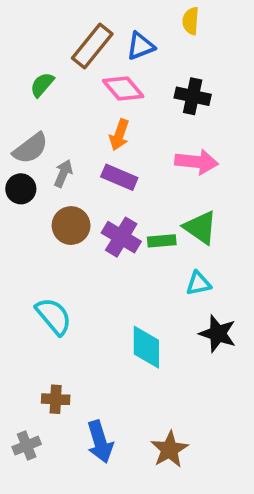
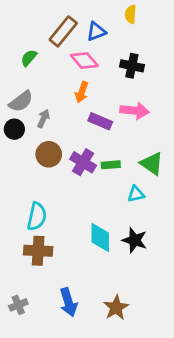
purple rectangle: (119, 177) -> (100, 121), moved
green triangle: (200, 227) -> (152, 164), moved
cyan semicircle: (54, 316) -> (37, 216), turned 52
black star: (218, 334) -> (135, 240), moved
brown cross: (56, 399) -> (38, 251), moved, size x1.5

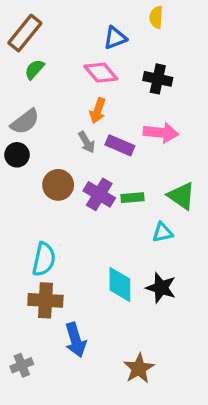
brown rectangle: (63, 31) -> (25, 33), moved
gray arrow: (43, 119) -> (87, 142), moved, turned 126
blue arrow: (69, 302) -> (76, 340), moved

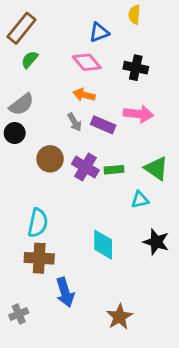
orange arrow: (98, 111) -> (84, 95), turned 85
black star: (161, 288) -> (156, 242), moved

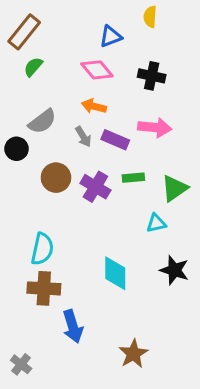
gray semicircle: (21, 104) -> (42, 121), moved
green triangle: (156, 168) -> (174, 188), turned 50
green rectangle: (114, 170) -> (133, 178), moved
gray cross: (19, 314) -> (21, 364), moved, turned -30

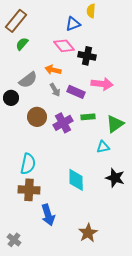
yellow semicircle: (150, 17) -> (91, 11), moved
black cross: (152, 76) -> (87, 56), moved
orange arrow: (94, 106) -> (53, 70), moved
purple cross: (95, 187) -> (63, 123), turned 30

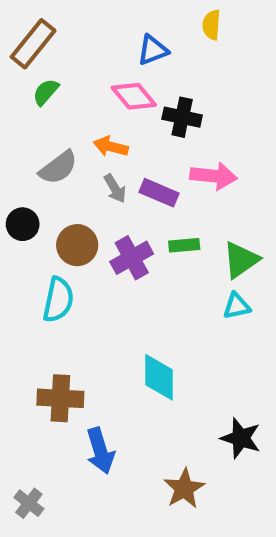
yellow semicircle: (91, 11) -> (211, 25), moved
black circle: (11, 98) -> (23, 224), moved
cyan triangle: (103, 147) -> (237, 306), moved
cyan semicircle: (28, 164) -> (58, 300), moved
black star: (115, 178) -> (241, 438), moved

